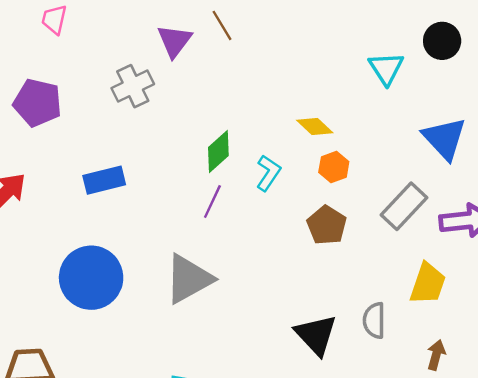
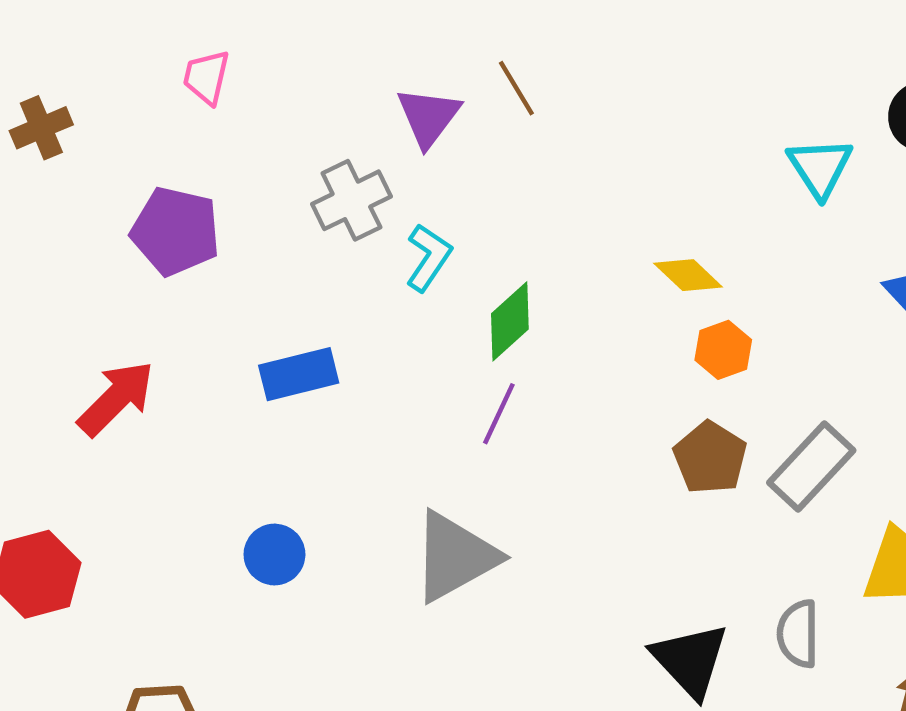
cyan L-shape: (268, 173) -> (428, 258), moved
gray rectangle: (404, 206) -> (811, 467), moved
blue circle: (91, 278) -> (274, 555), size x0.5

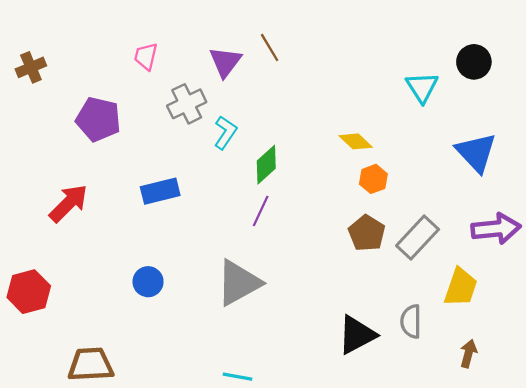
pink trapezoid: (206, 77) -> (146, 56), moved
black triangle: (690, 660) -> (357, 335), turned 45

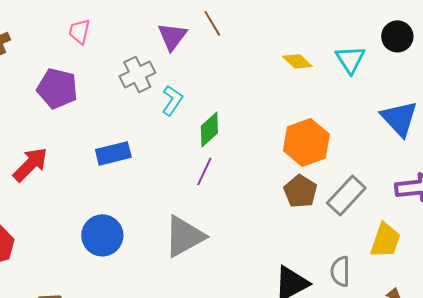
pink trapezoid: (146, 56) -> (79, 31), moved
yellow diamond: (356, 141) -> (297, 61), moved
orange hexagon: (373, 179) -> (306, 142), size x1.8
blue circle: (148, 282) -> (102, 235), size x1.5

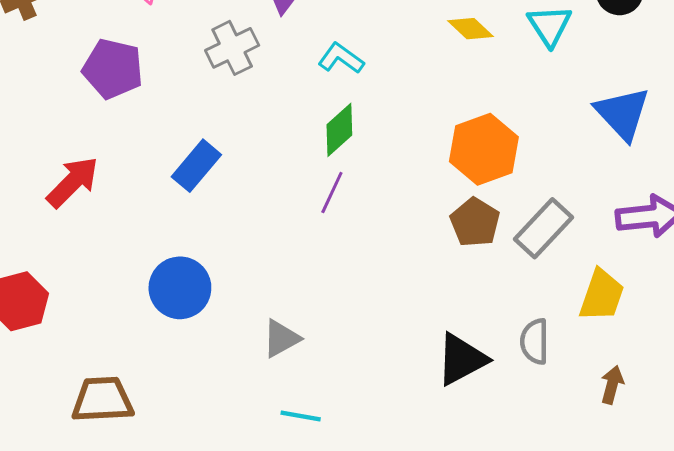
cyan L-shape: (172, 100) -> (341, 58), moved, turned -88
blue rectangle: (113, 153) -> (196, 166), turned -36
gray triangle: (184, 236) -> (281, 338), moved, size x0.6

